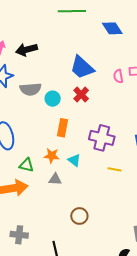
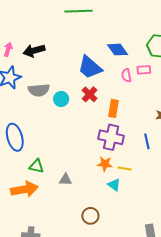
blue diamond: (112, 28) -> (117, 50), moved
orange rectangle: (63, 128) -> (114, 108), moved
orange star: (52, 156) -> (105, 164), moved
cyan triangle: (74, 160) -> (114, 185), moved

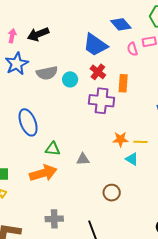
purple cross: (111, 137) -> (102, 101), moved

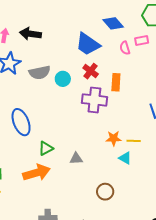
black arrow: (38, 34) -> (30, 34), turned 30
green triangle: (53, 149) -> (46, 148), turned -35

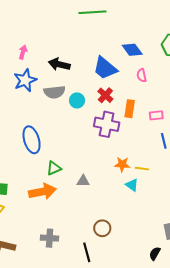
black arrow: (30, 34) -> (59, 64), moved
pink rectangle: (142, 41) -> (156, 115), moved
brown circle: (105, 192) -> (102, 228), moved

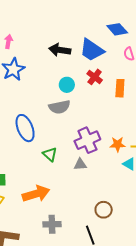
black arrow: (59, 64) -> (60, 50), moved
gray semicircle: (54, 92) -> (59, 107), moved
purple cross: (107, 124) -> (87, 140), moved, turned -30
green triangle: (54, 168) -> (50, 154), turned -49
orange arrow: (42, 192) -> (36, 194), moved

